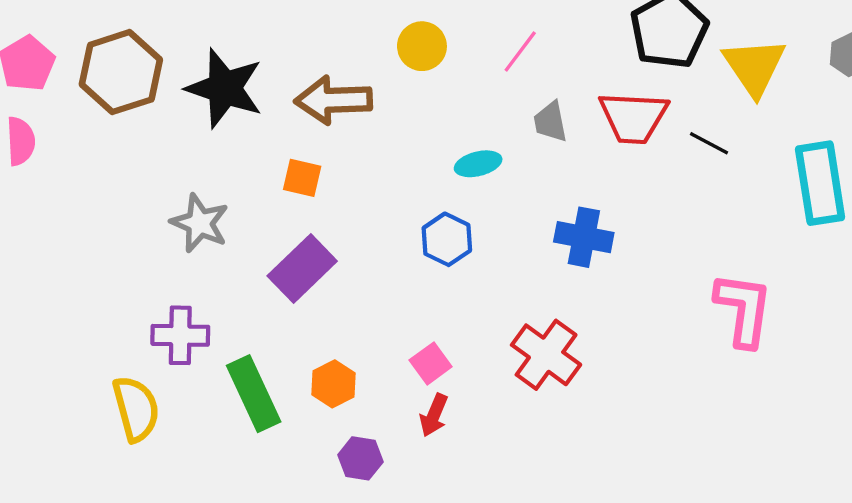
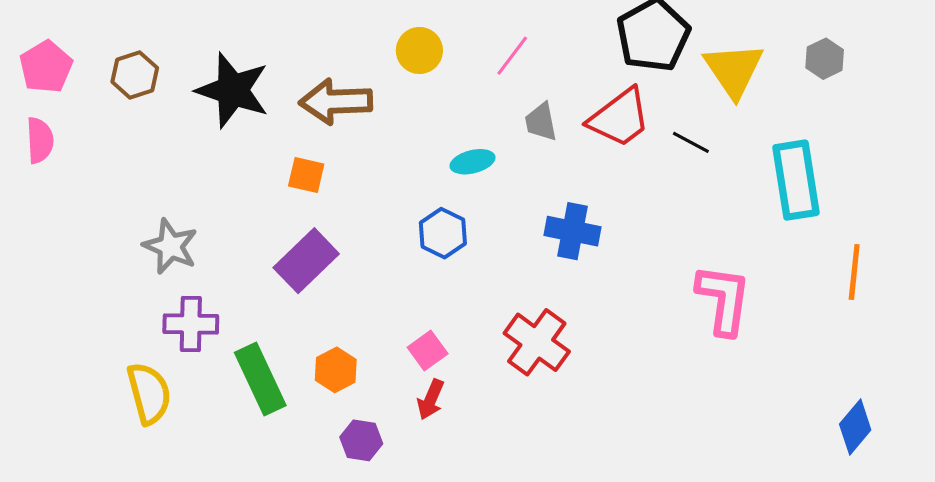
brown hexagon: (121, 72) -> (135, 75), size x0.6
red trapezoid: (633, 117) -> (619, 118), turned -40
gray star: (200, 223) -> (170, 246), moved

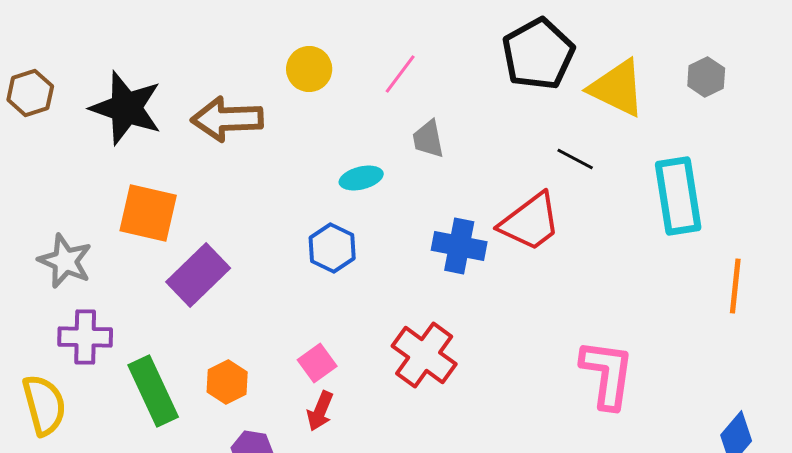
yellow triangle: (734, 70) -> (617, 88), turned -30
red trapezoid: (619, 118) -> (530, 222), moved
orange square: (306, 175) -> (148, 213), moved, size x1.6
pink L-shape: (724, 299) -> (607, 374), moved

